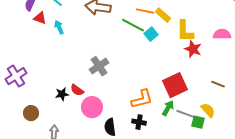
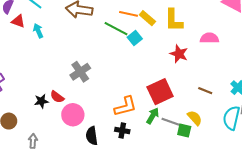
yellow L-shape: (185, 31) -> (174, 20), moved

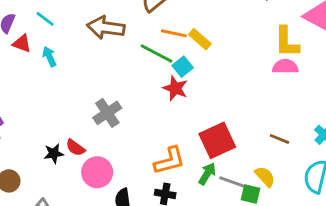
yellow L-shape: (174, 20) -> (287, 42), moved
red star: (179, 54) -> (175, 88), moved

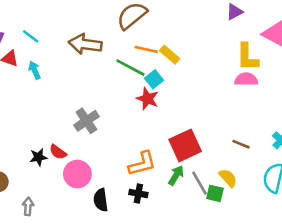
gray line: (233, 182) -> (199, 183), turned 40

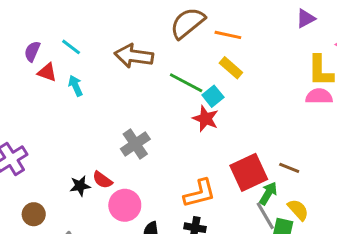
orange line: (146, 49) -> (228, 35), moved
brown line: (241, 144) -> (289, 168), moved
green arrow: (176, 175) -> (268, 193), moved

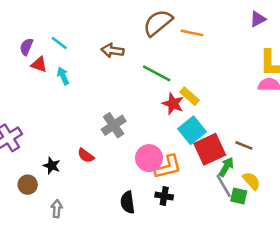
brown arrow: (134, 56) -> (112, 51), size x0.7
yellow rectangle: (231, 68) -> (190, 96), moved
cyan square: (213, 96) -> (192, 130), moved, size x1.5
black star: (80, 186) -> (52, 166), moved, turned 30
pink circle: (125, 205) -> (149, 158), moved

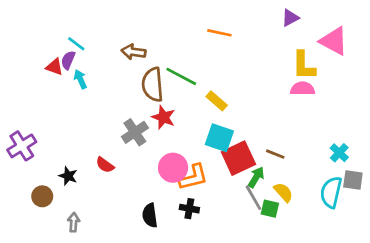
brown semicircle: (158, 23) -> (153, 85), moved, turned -56
purple semicircle: (26, 47) -> (68, 60), moved
red star: (173, 104) -> (163, 117), moved
cyan square: (192, 130) -> (219, 138), turned -32

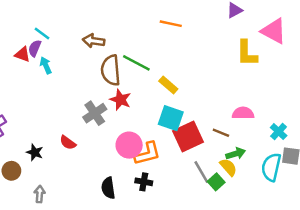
pink semicircle: (302, 89) -> (243, 113), moved
green arrow: (256, 177) -> (236, 154), moved, turned 42
green square: (270, 209) -> (216, 182), turned 35

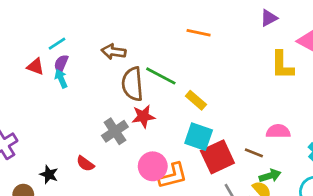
cyan line: (42, 34) -> (57, 44), turned -70
purple semicircle: (35, 48) -> (61, 64), moved
red star: (120, 100) -> (143, 116), turned -30

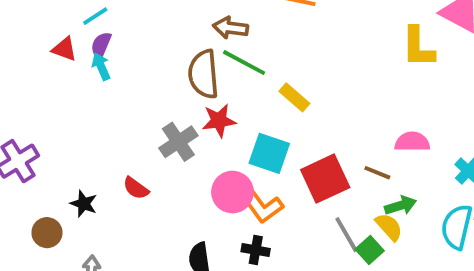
brown arrow: (114, 52) -> (231, 28), moved
cyan square: (199, 137) -> (269, 153), moved
orange L-shape: (173, 176) -> (261, 206), turned 68

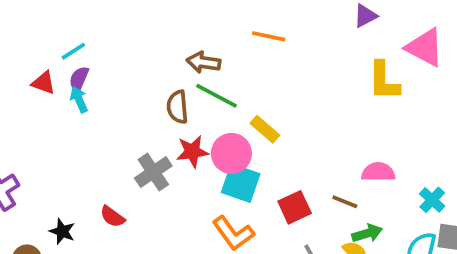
brown semicircle: (203, 74) -> (177, 107), size x0.7
red square: (325, 179) -> (295, 207), size x0.7
pink circle: (232, 192) -> (231, 153), moved

